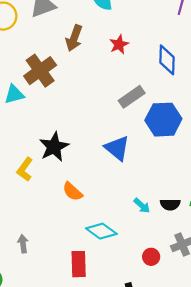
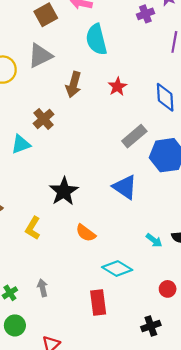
brown cross: (40, 71) -> (44, 119), size x0.7
yellow L-shape: (25, 169) -> (33, 228), moved

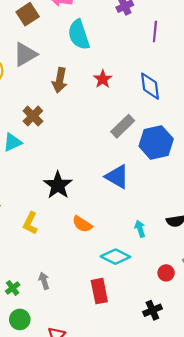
cyan arrow: (154, 240) -> (140, 229), moved, turned -140

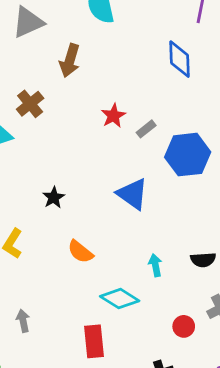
red star: (103, 79) -> (113, 116), moved
blue diamond: (150, 86) -> (180, 59), moved
gray rectangle: (123, 126) -> (146, 129), size x0.6
black star: (58, 185) -> (54, 197), size x0.6

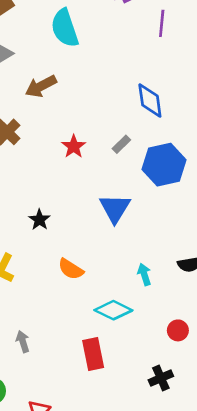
blue diamond: (180, 59) -> (150, 101), moved
brown arrow: (70, 61) -> (41, 86), turned 52
red star: (113, 116) -> (74, 146), moved
blue triangle: (132, 194) -> (115, 208), turned 32

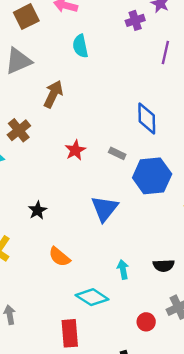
cyan semicircle: (65, 28) -> (80, 46), size x0.7
brown arrow: (41, 86) -> (53, 94), turned 136
gray rectangle: (121, 144) -> (117, 153), turned 63

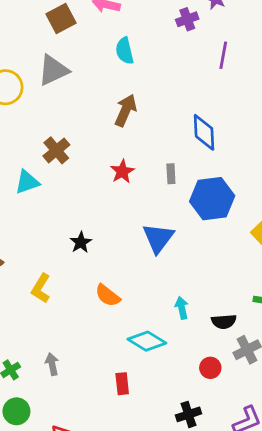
brown arrow: (53, 94) -> (126, 110), moved
gray rectangle: (117, 153) -> (171, 174), turned 63
black semicircle: (164, 265) -> (224, 322), moved
red rectangle: (70, 333) -> (122, 384), size x0.7

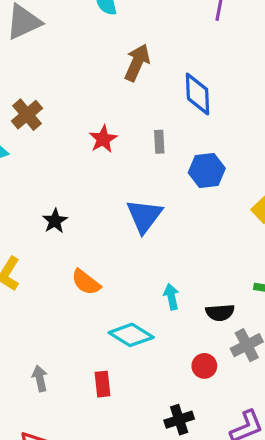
brown arrow: (126, 110) -> (137, 63), moved
blue hexagon: (212, 199) -> (207, 170), size x0.7
gray arrow: (52, 364) -> (40, 378), moved

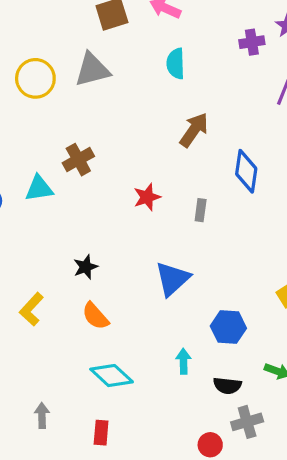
blue hexagon: (207, 170) -> (228, 327), moved
orange semicircle: (86, 282) -> (95, 316), moved
cyan diamond: (131, 335) -> (112, 376), moved
red circle: (204, 366) -> (210, 445), moved

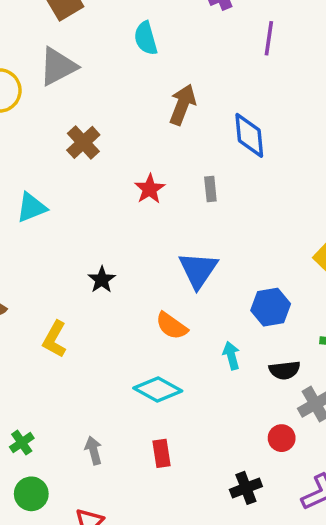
brown cross: (78, 160) -> (83, 142), moved
orange semicircle: (95, 316) -> (172, 326), moved

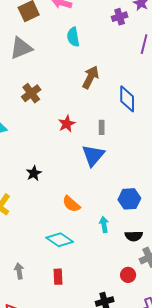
blue triangle: (198, 270) -> (93, 155), moved

